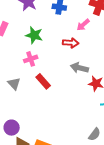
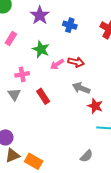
pink arrow: (83, 25) -> (57, 64), moved
pink cross: (31, 59) -> (22, 74), moved

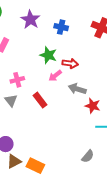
green star: (41, 49) -> (48, 55), moved
pink arrow: (57, 64) -> (55, 76), moved

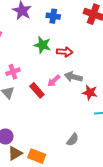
pink arrow: (55, 76) -> (54, 81), moved
gray semicircle: (88, 156) -> (73, 140), moved

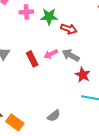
green star: (42, 45) -> (49, 17), turned -30
pink cross: (13, 72) -> (26, 12), moved

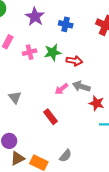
red rectangle: (32, 59) -> (50, 117), moved
gray semicircle: (54, 116) -> (65, 156), moved

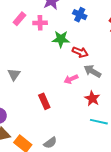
pink cross: (30, 52) -> (40, 23), moved
gray arrow: (81, 86) -> (92, 71), moved
pink arrow: (61, 89) -> (71, 79), moved

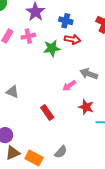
red arrow: (80, 52) -> (72, 39), moved
gray triangle: (14, 74) -> (12, 92), turned -32
red star: (92, 98) -> (86, 107), moved

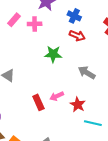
green star: (52, 48) -> (53, 54), moved
pink arrow: (69, 86) -> (57, 96), moved

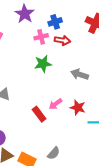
blue cross: (74, 16) -> (55, 22), turned -32
pink cross: (35, 24) -> (41, 37), moved

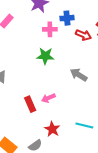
red arrow: (62, 40) -> (83, 35), moved
red star: (78, 108) -> (52, 129), moved

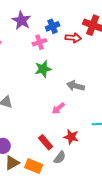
gray arrow: (79, 75) -> (76, 86), moved
red rectangle: (30, 104) -> (46, 142), moved

